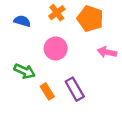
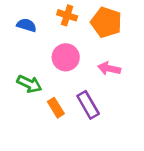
orange cross: (57, 13) -> (67, 15), turned -35
pink arrow: (107, 52) -> (109, 69), moved

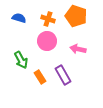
orange cross: (67, 15) -> (48, 19), moved
green arrow: (29, 84) -> (21, 60), turned 36

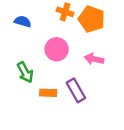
orange cross: (48, 19) -> (65, 12), moved
orange rectangle: (40, 77) -> (48, 93), turned -56

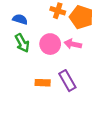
pink arrow: (94, 59) -> (73, 44), moved
green arrow: (25, 72) -> (22, 43), moved

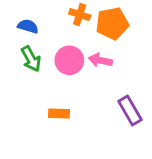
orange pentagon: (81, 17) -> (112, 23), turned -30
purple rectangle: (67, 81) -> (130, 111), moved

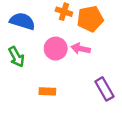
blue semicircle: (28, 26) -> (22, 21), size x1.5
green arrow: (31, 59) -> (16, 57), moved

